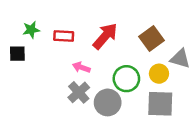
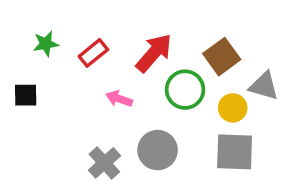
red rectangle: (64, 36) -> (93, 53), turned -42
black square: (17, 54) -> (26, 95), moved
green circle: (126, 79) -> (185, 90), moved
gray cross: (79, 92) -> (104, 163), moved

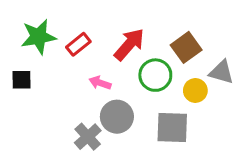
green star: (46, 44) -> (38, 37), size x1.6
gray circle: (158, 150) -> (117, 117), moved
gray square: (235, 152) -> (172, 127), moved

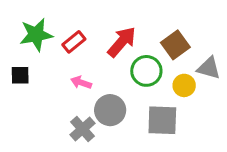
pink arrow: (100, 83) -> (81, 83), moved

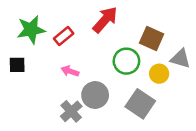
red arrow: (122, 42) -> (105, 20), moved
brown square: (175, 45) -> (152, 39), turned -30
gray square: (162, 120) -> (140, 104), turned 32

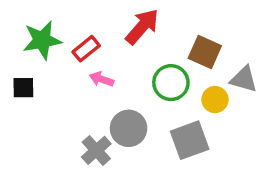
pink arrow: (70, 71) -> (101, 79), moved
gray square: (140, 104) -> (190, 140), turned 36

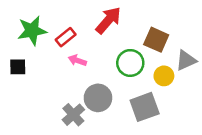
gray triangle: (244, 79) -> (186, 60), turned -40

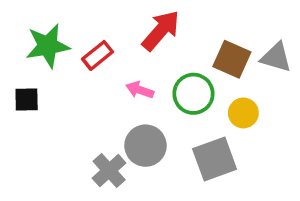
pink arrow: (77, 60) -> (140, 90), moved
gray triangle: (186, 60) -> (276, 57), moved, turned 40

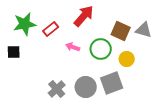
gray circle: (146, 146) -> (86, 87), moved

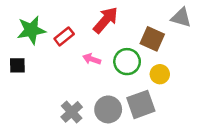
gray triangle: (144, 30) -> (181, 18), moved

